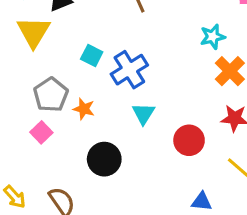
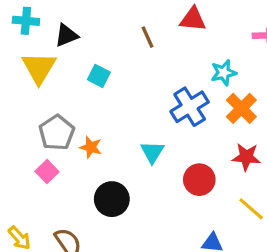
cyan square: (92, 55) -> (99, 76), moved
blue cross: (129, 70) -> (190, 107), moved

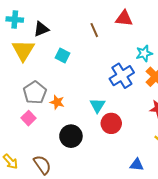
red circle: (199, 180) -> (111, 123), moved

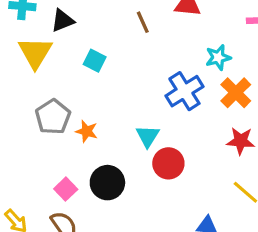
pink square: (29, 118) -> (66, 189), moved

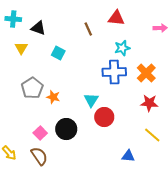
black triangle: (63, 21) -> (38, 28), turned 42
yellow triangle: (35, 53) -> (21, 48), size x0.6
cyan star: (218, 57) -> (122, 48), moved
blue cross: (184, 91) -> (114, 72), turned 30

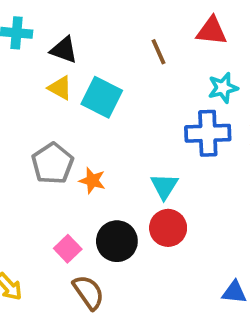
yellow triangle: (21, 48) -> (60, 88), moved, turned -32
cyan square: (58, 53) -> (102, 97), size x1.5
red circle: (104, 117) -> (168, 228), moved
brown semicircle: (39, 156) -> (89, 292), moved

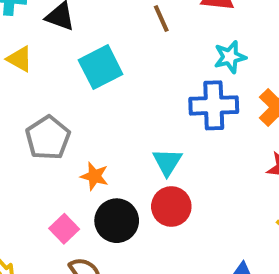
yellow triangle: (60, 88) -> (20, 59), moved
cyan square: (102, 97) -> (101, 67), turned 36
orange star: (92, 181) -> (94, 176), moved

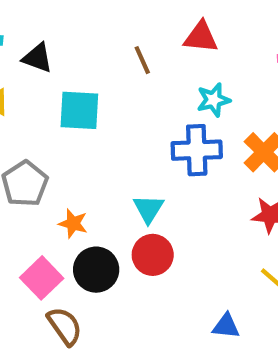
cyan square: (101, 67) -> (79, 110), turned 30
pink square: (64, 229) -> (42, 278), size x1.4

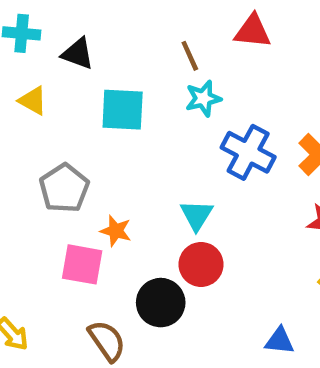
cyan star: (213, 100) -> (203, 98), moved
blue cross: (197, 150) -> (248, 152), turned 30
black circle: (96, 270) -> (161, 303), moved
pink square: (42, 278) -> (82, 264), moved, turned -36

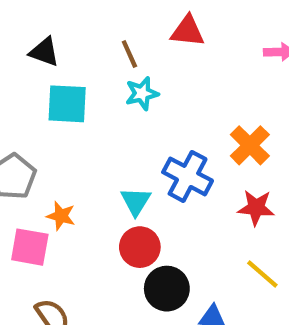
black triangle: (78, 54) -> (44, 52), moved
blue cross: (248, 152) -> (188, 176), moved
black circle: (161, 303) -> (167, 289), moved

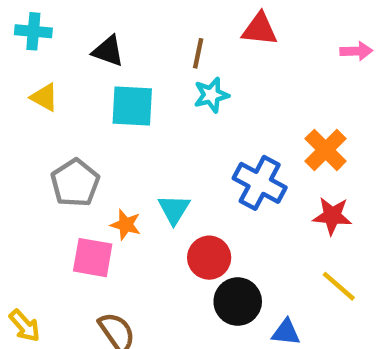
brown line: (129, 54) -> (198, 53), turned 36
cyan triangle: (136, 201) -> (174, 209), moved

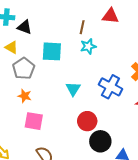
black triangle: (108, 51) -> (25, 27), moved
gray pentagon: (75, 183) -> (24, 69), moved
cyan triangle: (174, 209) -> (73, 89), moved
orange star: (126, 225) -> (25, 96), moved

